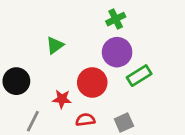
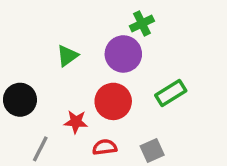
purple circle: (117, 52) -> (123, 54), moved

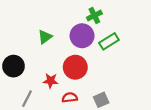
green rectangle: (171, 93) -> (109, 41), moved

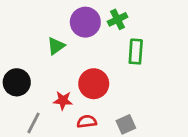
purple circle: (82, 36) -> (85, 22), moved
green rectangle: (109, 41) -> (136, 52), turned -54

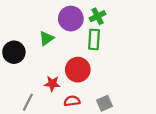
green rectangle: (136, 52) -> (94, 39), moved
black circle: (17, 82) -> (14, 52), moved

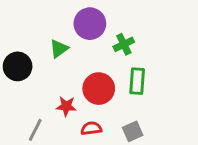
green cross: (98, 16) -> (124, 44), moved
green rectangle: (94, 39) -> (137, 81), moved

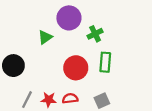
black circle: (18, 66) -> (13, 66), moved
red star: (66, 106) -> (49, 100), moved

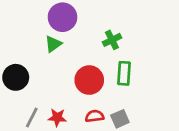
purple circle: (69, 18) -> (62, 17), moved
red semicircle: (70, 98) -> (95, 116), moved

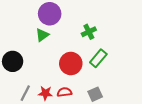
green rectangle: (124, 73) -> (98, 58), turned 36
red semicircle: (95, 116) -> (64, 92), moved

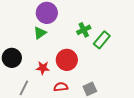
green rectangle: (98, 58) -> (102, 40), moved
red star: (45, 93) -> (43, 68), moved

